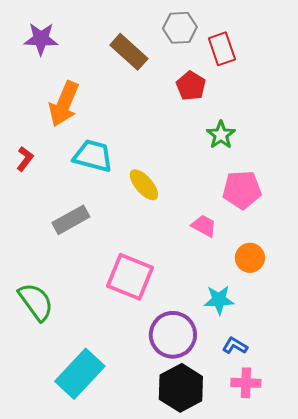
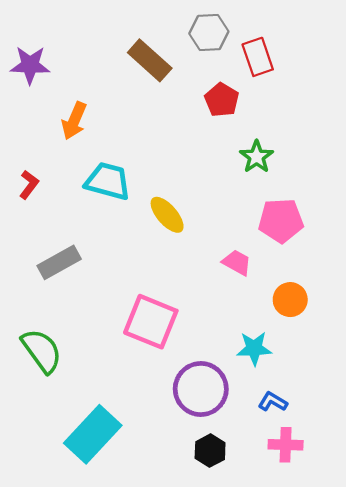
purple star: (41, 39) -> (30, 65), moved
orange arrow: (64, 104) -> (74, 121), size x0.7
gray rectangle: (71, 220) -> (59, 262), moved
black hexagon: (181, 388) -> (210, 451), size x0.6

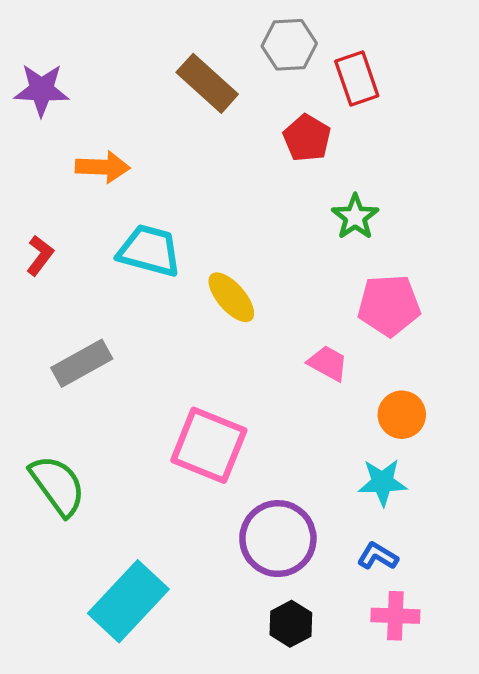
orange arrow: (74, 121) -> (103, 167), turned -111
cyan star: (254, 348) -> (383, 482), moved

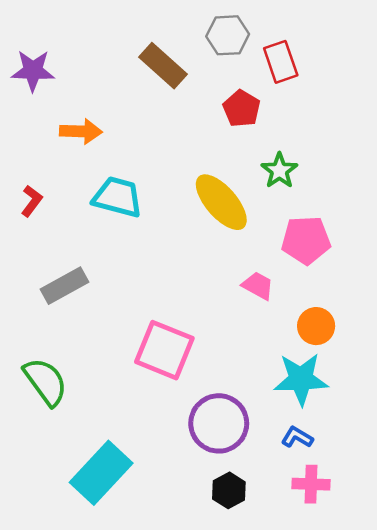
yellow ellipse: (231, 297) -> (221, 202), moved, size x1.4
cyan star: (383, 482) -> (301, 379), size x1.4

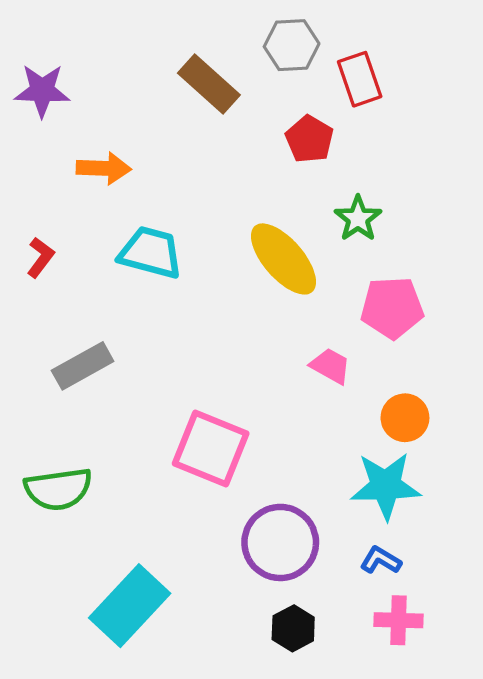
green semicircle: (46, 382) -> (58, 489), turned 118

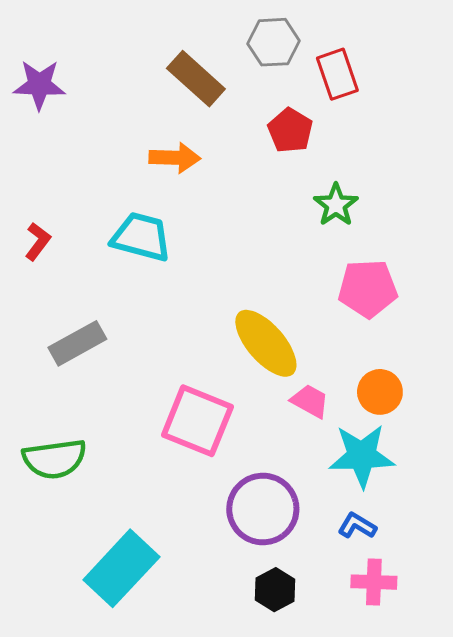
orange arrow: (104, 168) -> (175, 158), moved
yellow ellipse: (283, 259) -> (266, 343), moved
pink trapezoid: (330, 366) -> (310, 401), moved

